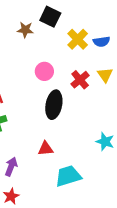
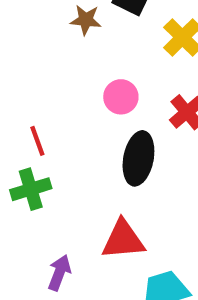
red triangle: (46, 149) -> (123, 240), size x1.5

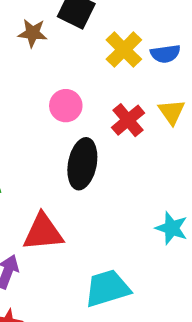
red triangle: (123, 240) -> (43, 232), moved

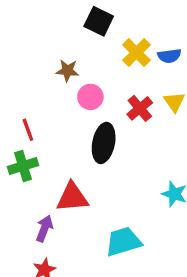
brown star: (33, 33) -> (67, 71), moved

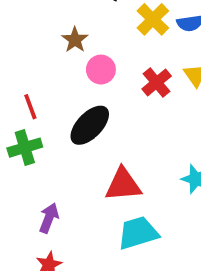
brown star: (67, 71) -> (75, 40), turned 30
black ellipse: (104, 143) -> (90, 125), moved, turned 33
red triangle: (72, 197) -> (123, 185), moved

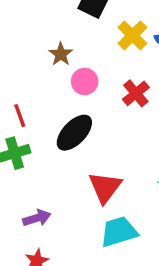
red triangle: (123, 185) -> (105, 187), turned -48
purple arrow: (49, 218) -> (37, 218), turned 52

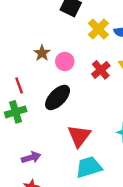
brown star: (61, 54) -> (42, 53), moved

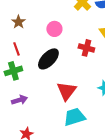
brown star: (42, 53) -> (18, 22), moved
red cross: (101, 70) -> (86, 48), moved, turned -35
purple arrow: (31, 158) -> (19, 100), moved

